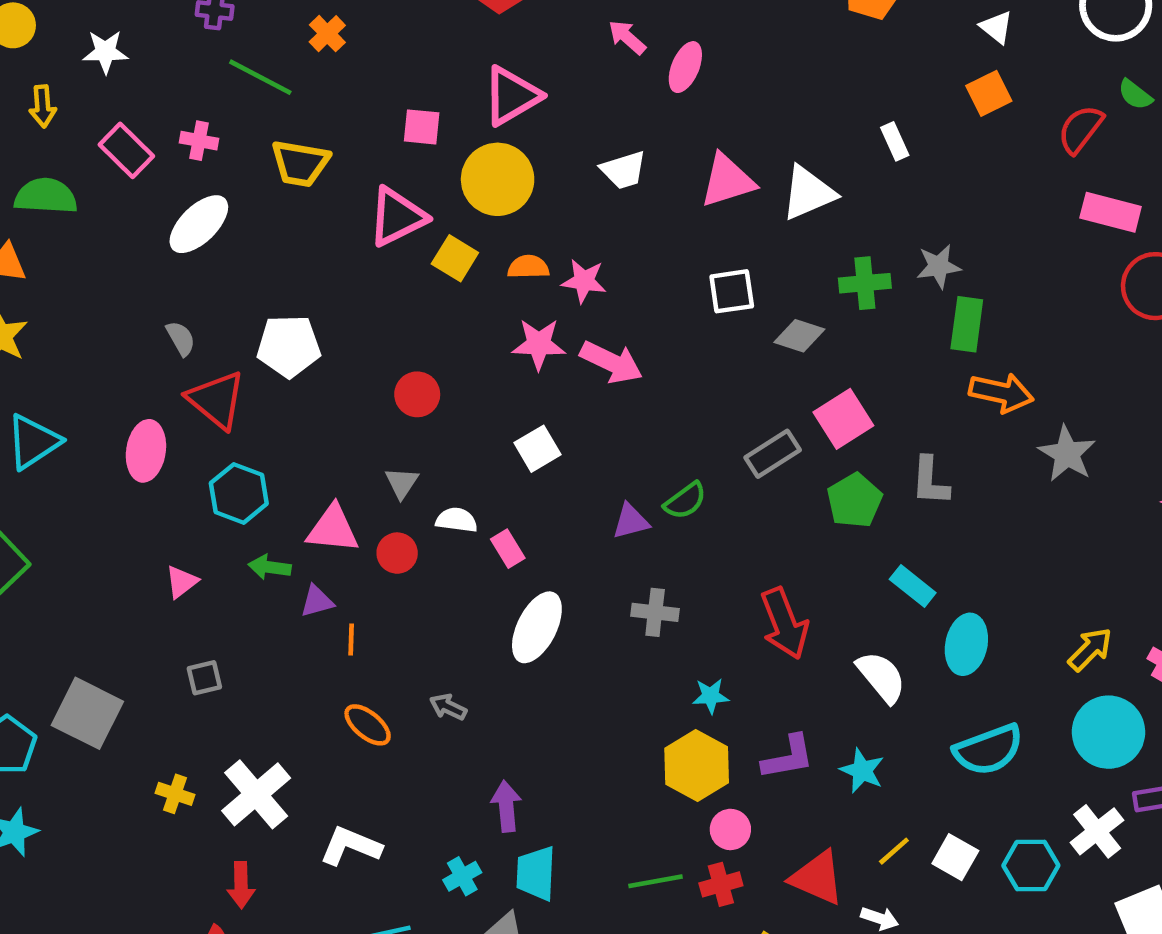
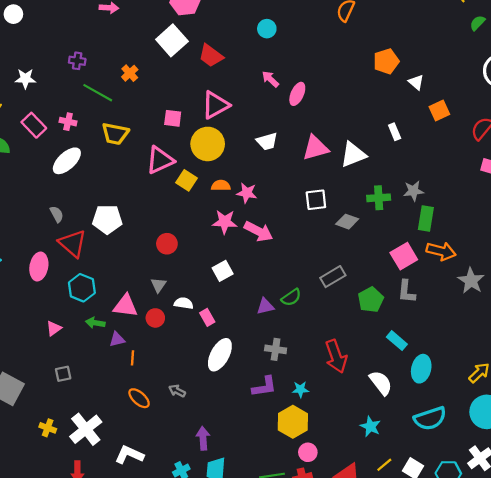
white triangle: (996, 27) -> (416, 82), moved
pink square: (843, 419) -> (404, 256), moved
purple L-shape: (788, 757) -> (264, 387), moved

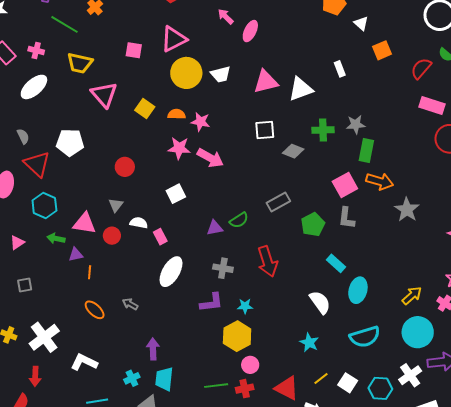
yellow circle: (208, 144) -> (186, 73), moved
pink triangle: (160, 160) -> (104, 95), moved, turned -48
red arrow: (336, 356) -> (267, 261), moved

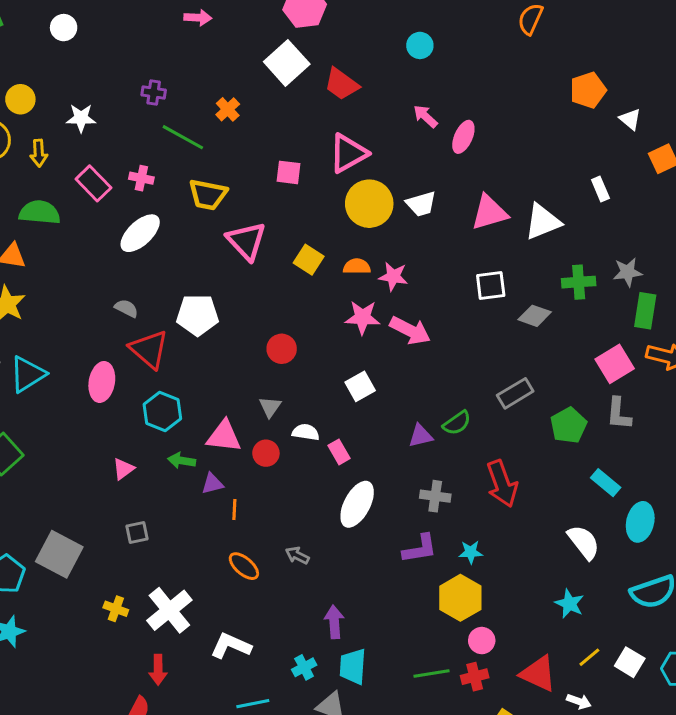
gray semicircle: (23, 136) -> (126, 308), turned -35

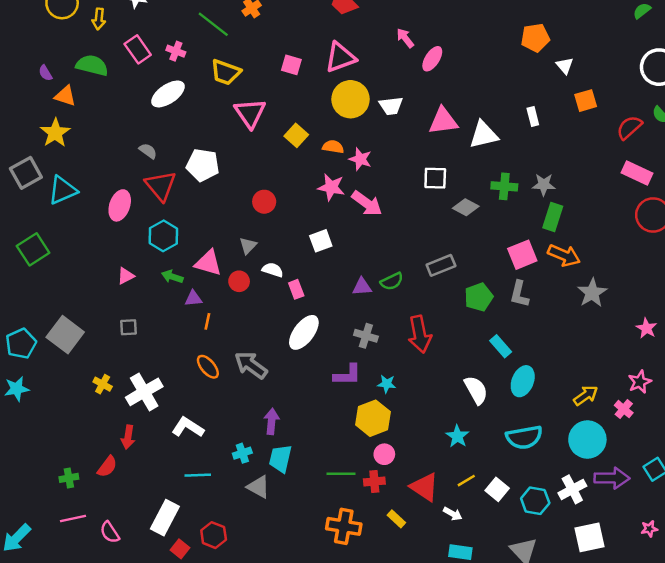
gray arrow: (297, 555) -> (251, 365), size x1.8

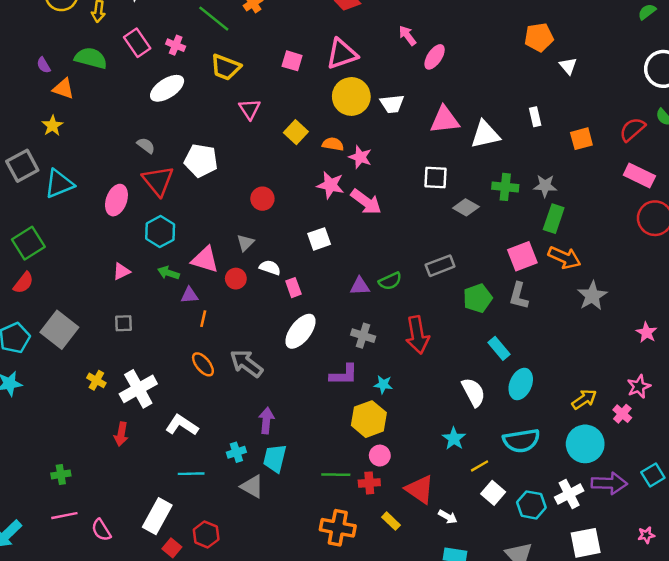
orange square: (586, 101) -> (581, 139), moved
pink triangle: (250, 113) -> (250, 109), size x0.7
yellow star: (55, 133) -> (53, 126), size x0.7
red semicircle: (107, 467) -> (23, 283), moved
yellow line: (466, 481) -> (480, 466), moved

